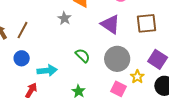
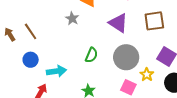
brown line: (22, 30) -> (31, 31), turned -60
green semicircle: (83, 56) -> (91, 55), turned 70

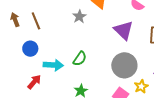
green semicircle: (91, 55) -> (80, 59), moved

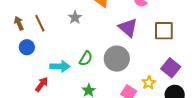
gray star: (79, 17) -> (75, 17), moved
blue circle: (30, 49) -> (27, 47), moved
gray circle: (124, 65) -> (117, 59), moved

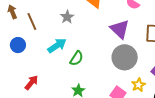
brown arrow: (19, 23) -> (12, 12), moved
gray circle: (117, 59) -> (125, 57), moved
cyan arrow: (60, 66) -> (57, 46), moved, turned -36

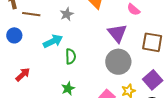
brown line: (32, 22) -> (31, 14), turned -66
green semicircle: (76, 58) -> (71, 56), turned -42

